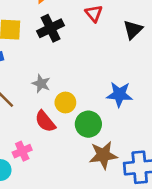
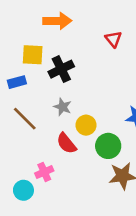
black cross: (51, 28) -> (61, 69), moved

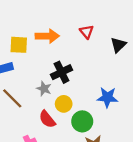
orange arrow: (57, 21) -> (47, 36), moved
black cross: (61, 69) -> (61, 72), moved

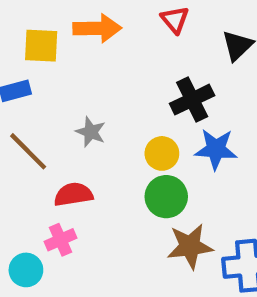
black cross: (61, 72) -> (192, 100), moved
yellow circle: (64, 104) -> (162, 153), moved
red semicircle: (47, 119) -> (73, 194), moved, turned 120

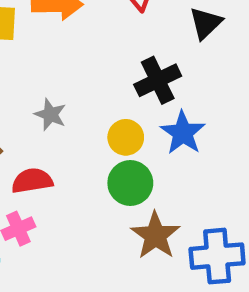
blue star: (216, 149) -> (183, 133), turned 30
brown star: (190, 246) -> (155, 236), turned -30

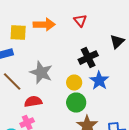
black triangle: (206, 23) -> (117, 42), moved
gray star: (50, 115) -> (41, 73), size x1.6

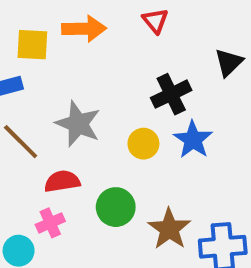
green circle: (76, 103) -> (116, 207), moved

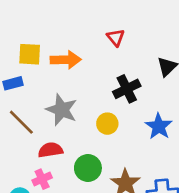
orange arrow: (84, 29) -> (66, 60), moved
blue star: (193, 140) -> (159, 126), moved

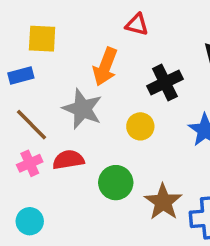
red triangle: (116, 38) -> (137, 25), moved, turned -36
orange arrow: (66, 60) -> (105, 67), moved, turned 112
pink cross: (42, 179) -> (30, 163), moved

